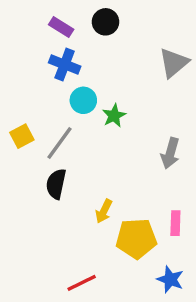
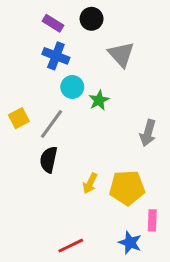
gray triangle: (174, 63) -> (121, 54), moved, turned -32
pink rectangle: (175, 223) -> (152, 220), moved
yellow pentagon: (136, 238) -> (127, 188), moved
blue star: (170, 279) -> (130, 243), moved

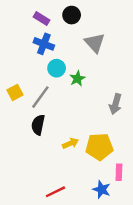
yellow arrow: (90, 183) -> (70, 143), turned -140

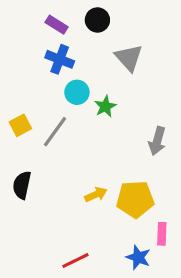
black semicircle: (38, 125) -> (22, 185), moved

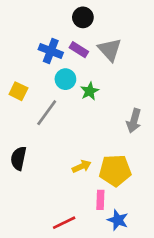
purple rectangle: (57, 25) -> (79, 50), moved
yellow square: (20, 125) -> (18, 91), moved, turned -36
pink rectangle: (162, 234) -> (100, 200), moved

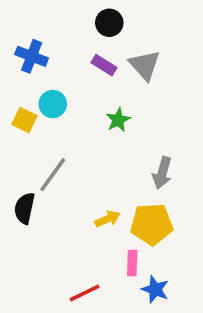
blue cross: (51, 51) -> (32, 56), moved
cyan circle: (65, 79) -> (53, 104), moved
gray line: (47, 113) -> (53, 175), moved
gray arrow: (134, 121) -> (162, 173), moved

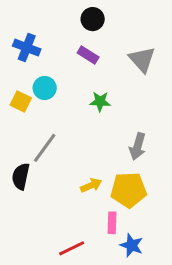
gray triangle: (145, 65) -> (142, 60), moved
green star: (118, 120) -> (100, 101), turned 30

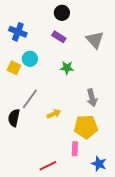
gray arrow: (138, 146) -> (92, 98), turned -30
yellow arrow: (91, 185) -> (54, 114), moved
blue star: (132, 245) -> (99, 164), moved

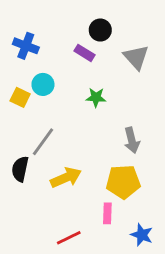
black circle: (62, 13) -> (100, 30), moved
yellow arrow: (54, 114) -> (66, 178), moved, size x1.5

